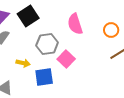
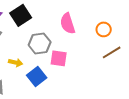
pink square: (66, 59) -> (59, 58), turned -36
blue square: (44, 77) -> (37, 76), turned -30

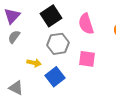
black square: (21, 15) -> (51, 16), moved
pink square: (59, 58) -> (87, 59), moved

